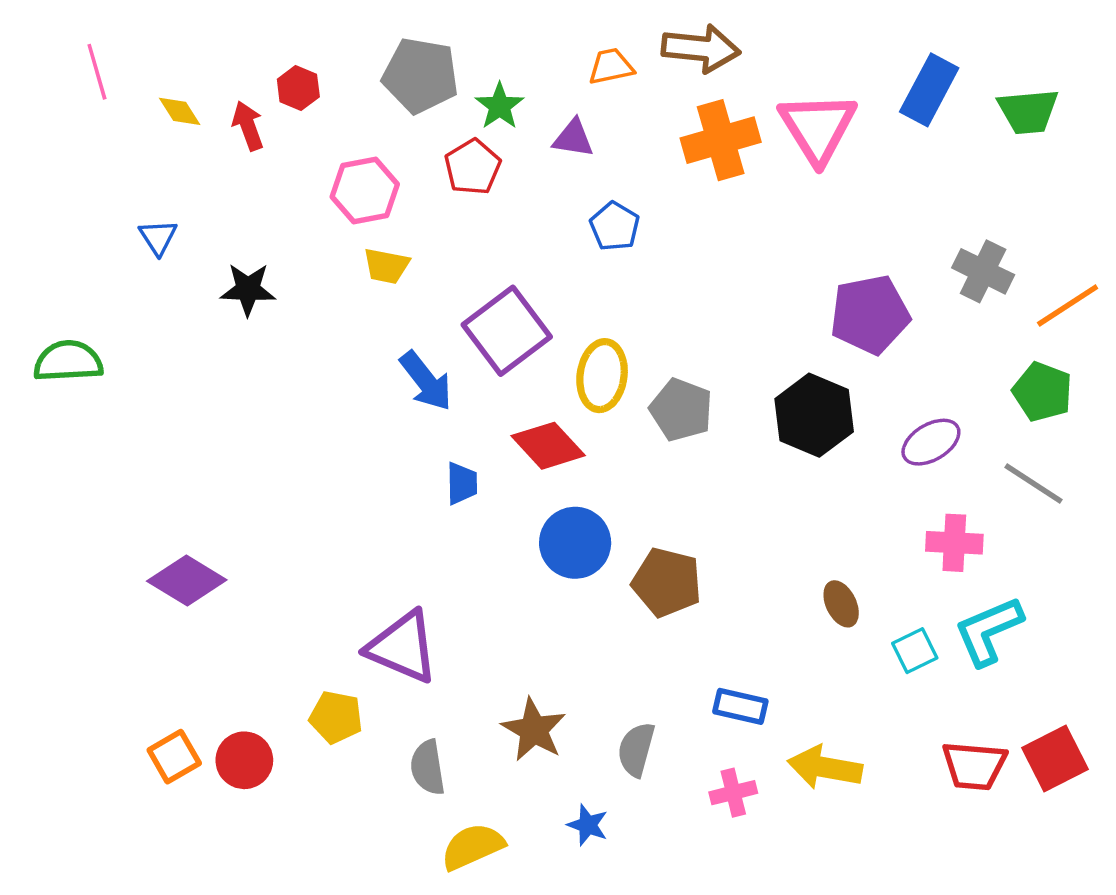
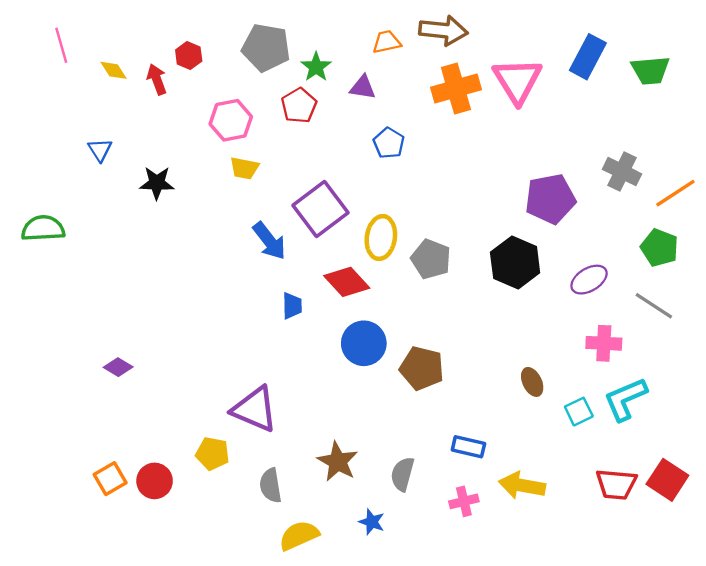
purple diamond: (187, 581) -> (118, 367), size x0.6
red square: (1055, 758) -> (667, 480), turned -30

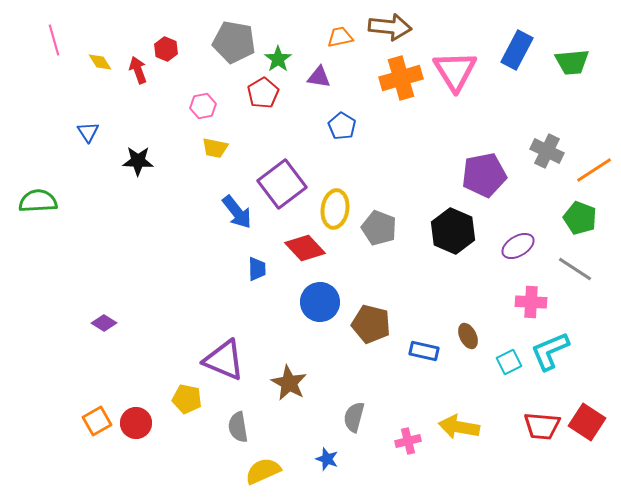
pink hexagon: (231, 120) -> (203, 106), size x0.7
blue rectangle: (468, 447) -> (424, 351), moved
brown star: (338, 462) -> (289, 383), moved

